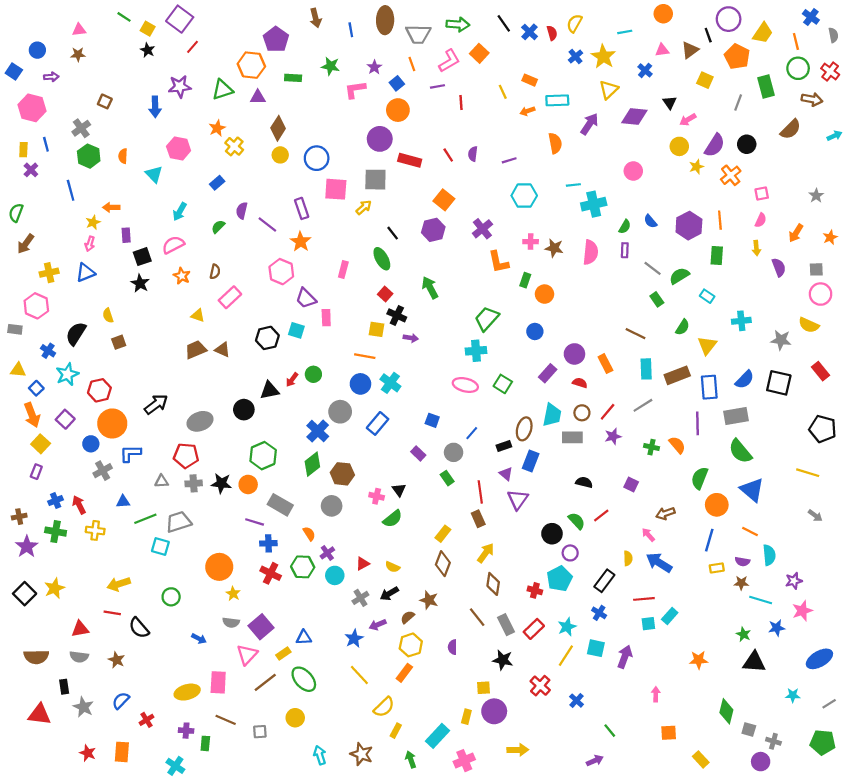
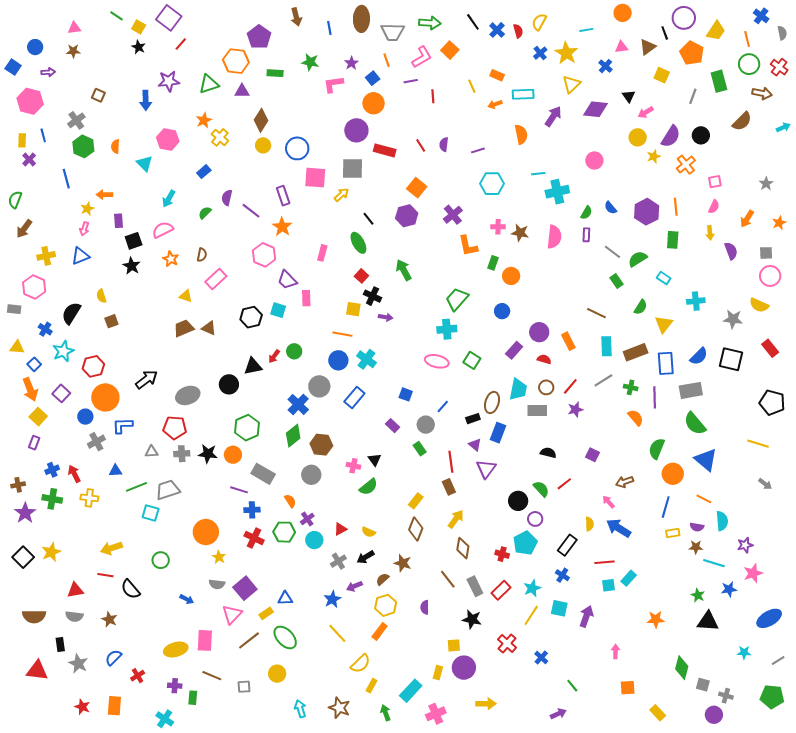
green cross: (651, 447) -> (631, 387), moved

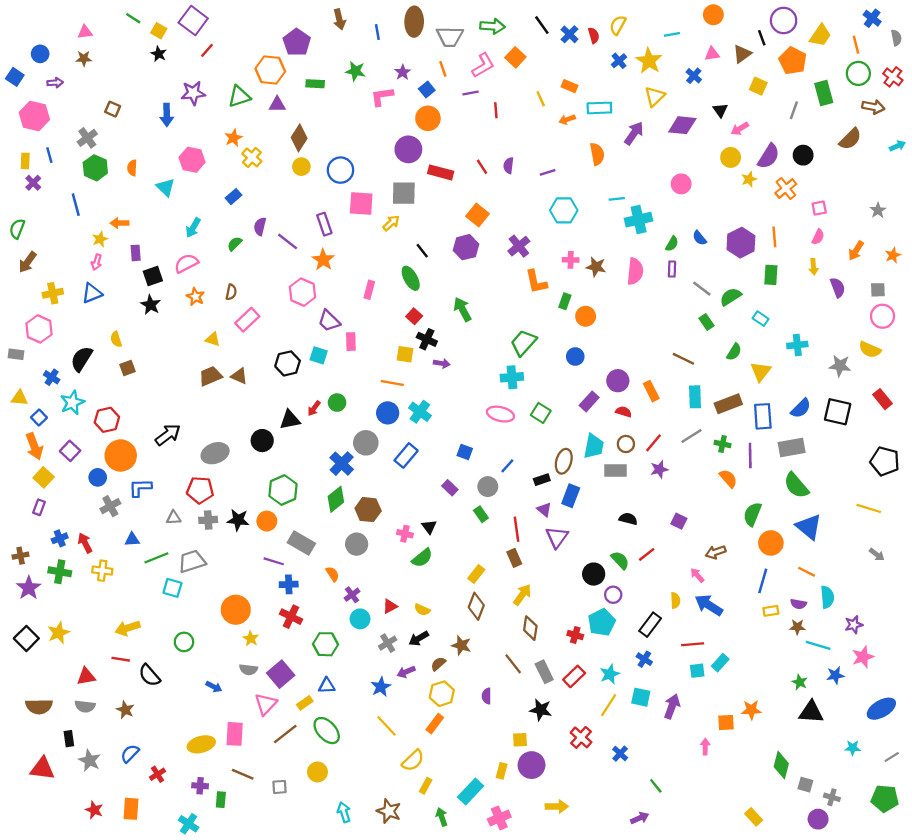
green hexagon: (284, 532) -> (326, 644), moved
orange square: (628, 688) -> (726, 722), moved

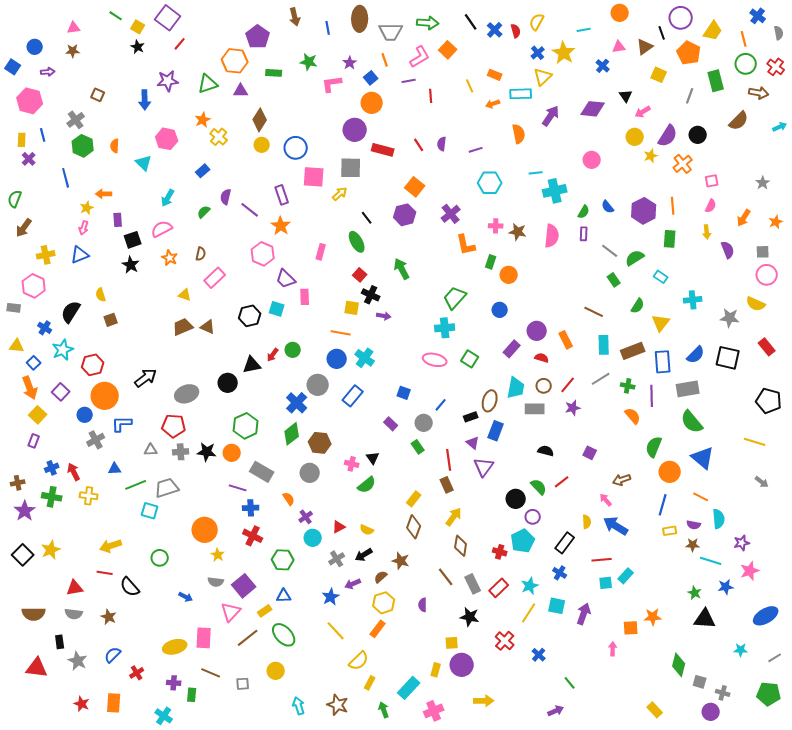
yellow triangle: (655, 96) -> (543, 77), moved

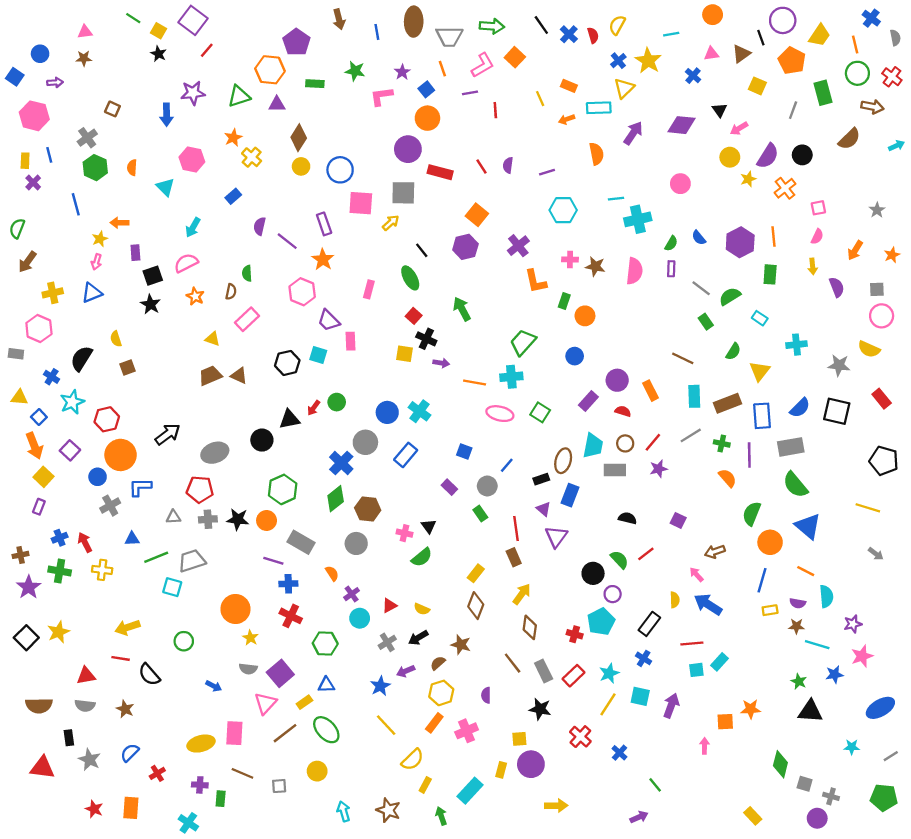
green semicircle: (204, 212) -> (247, 273), moved, turned -48
orange line: (341, 333) -> (475, 383), moved
pink cross: (434, 711) -> (467, 731), moved

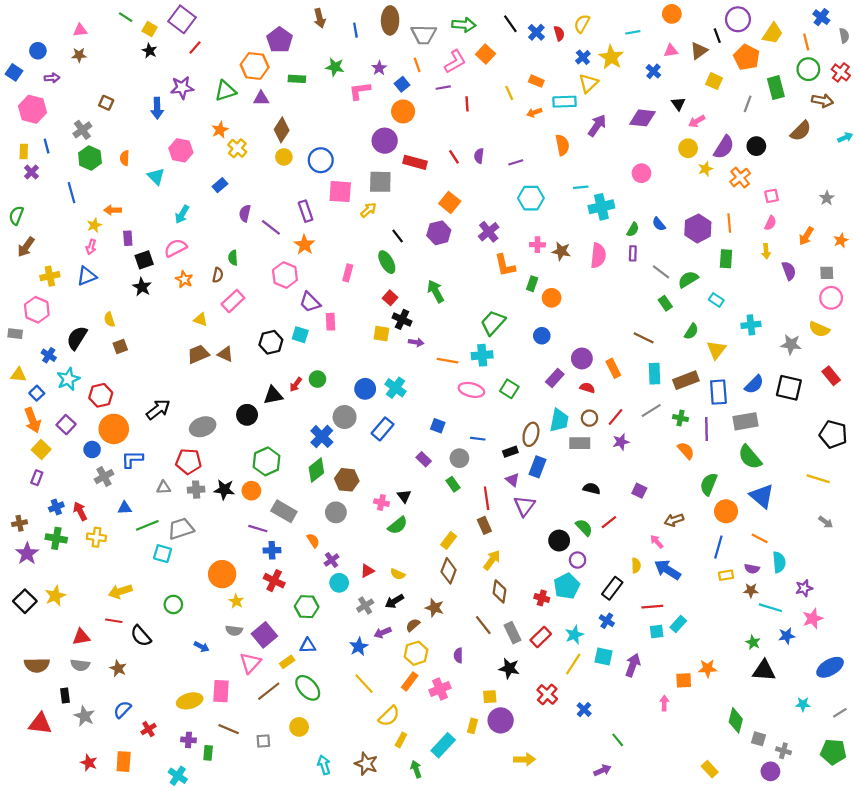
blue line: (507, 465) -> (478, 439), turned 56

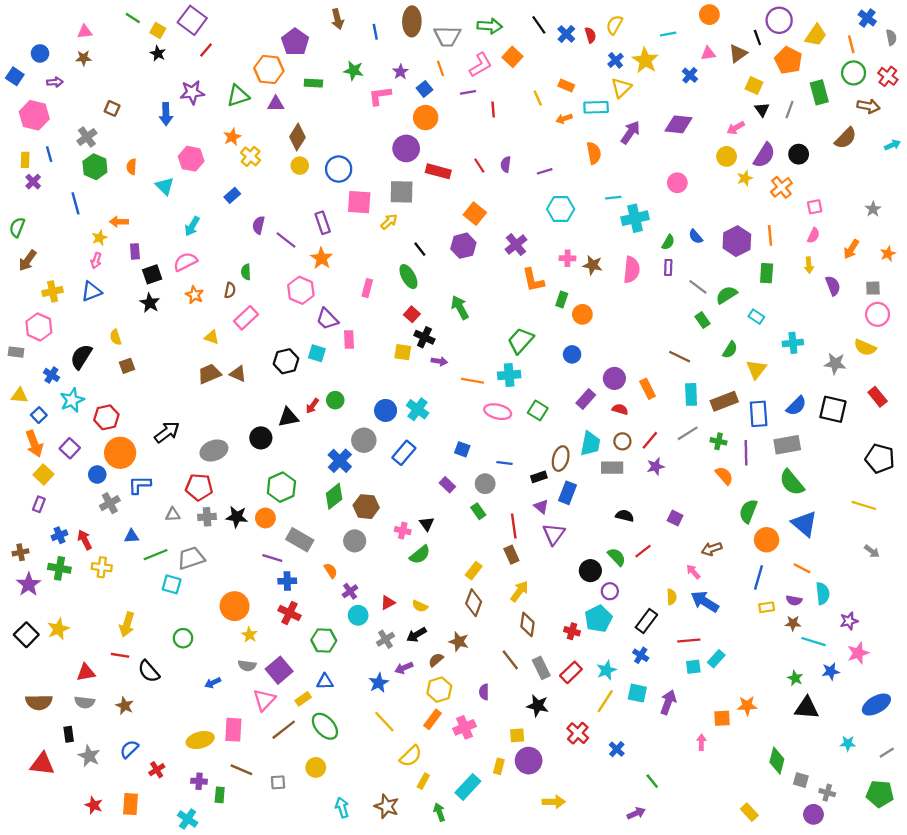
black triangle: (678, 104) -> (762, 110), moved
yellow arrow: (120, 591) -> (127, 624), turned -55
blue arrow: (202, 647) -> (213, 683), turned 128

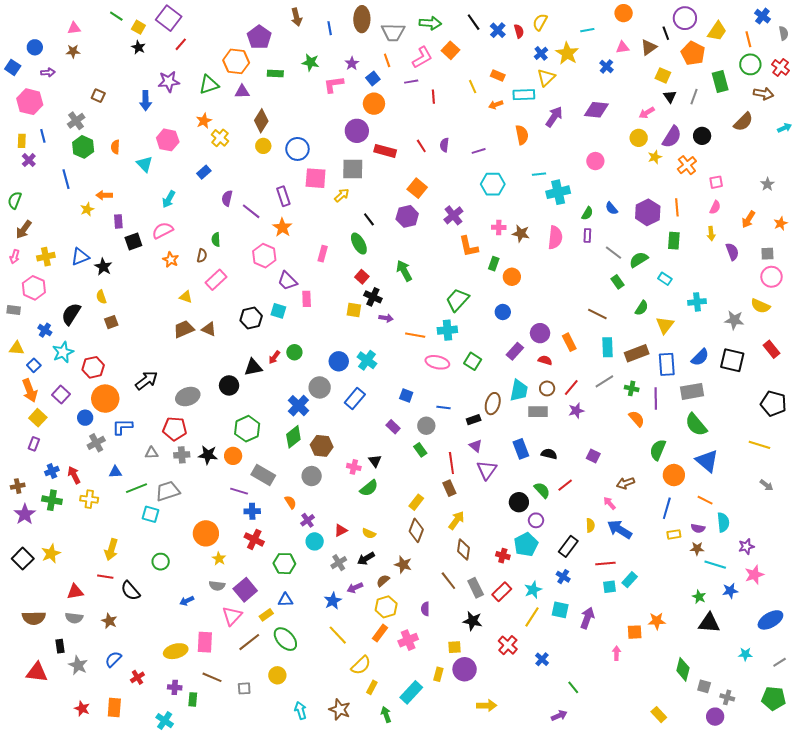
pink arrow: (96, 261) -> (15, 257), moved
black star: (150, 303) -> (103, 267), moved
blue rectangle: (567, 493) -> (521, 449), moved, turned -42

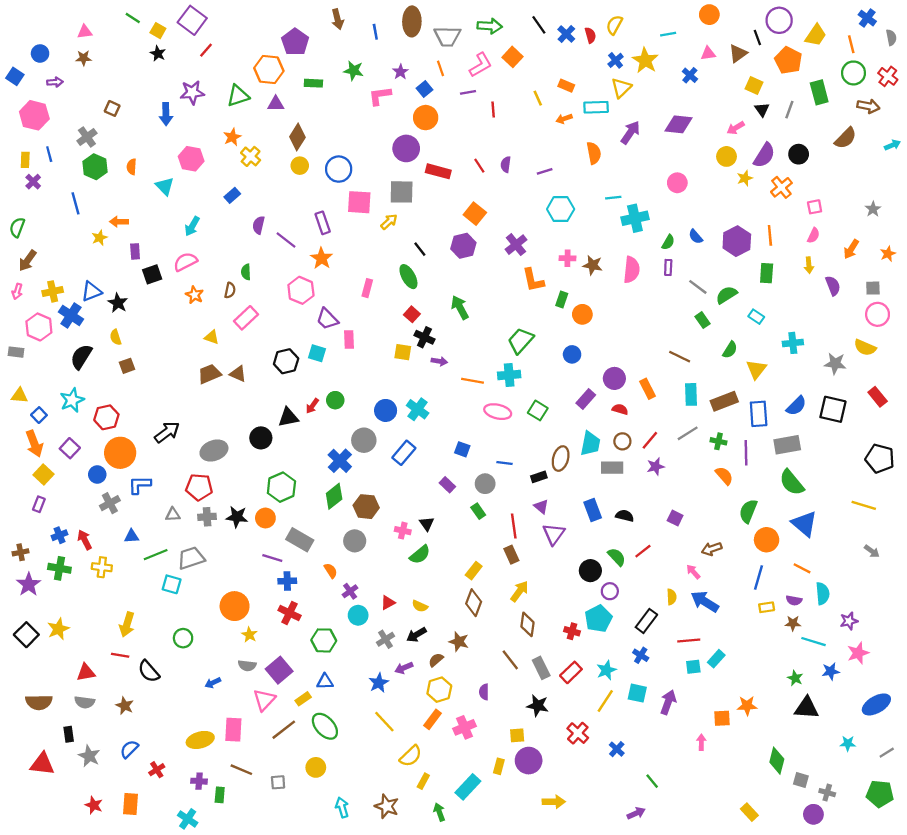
blue cross: (45, 330) -> (71, 315), moved, size x1.5

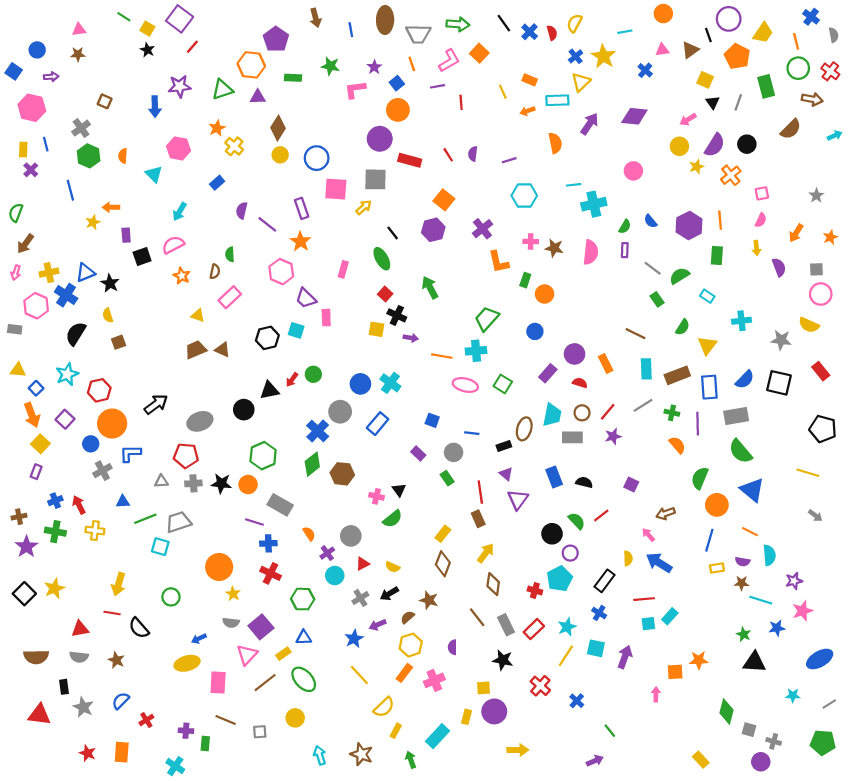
gray circle: (355, 541) -> (351, 536), moved
yellow ellipse: (200, 740) -> (187, 663), moved

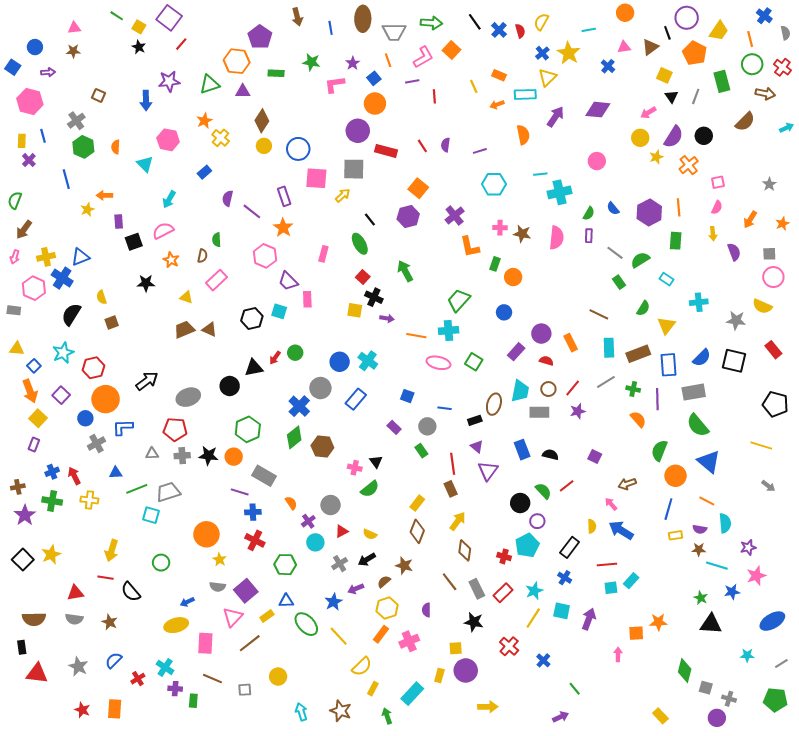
black star: (110, 283) -> (146, 283), moved, turned -30
green ellipse: (304, 679) -> (306, 624), moved
black rectangle: (64, 687) -> (22, 647), moved
cyan cross: (175, 766) -> (165, 667), moved

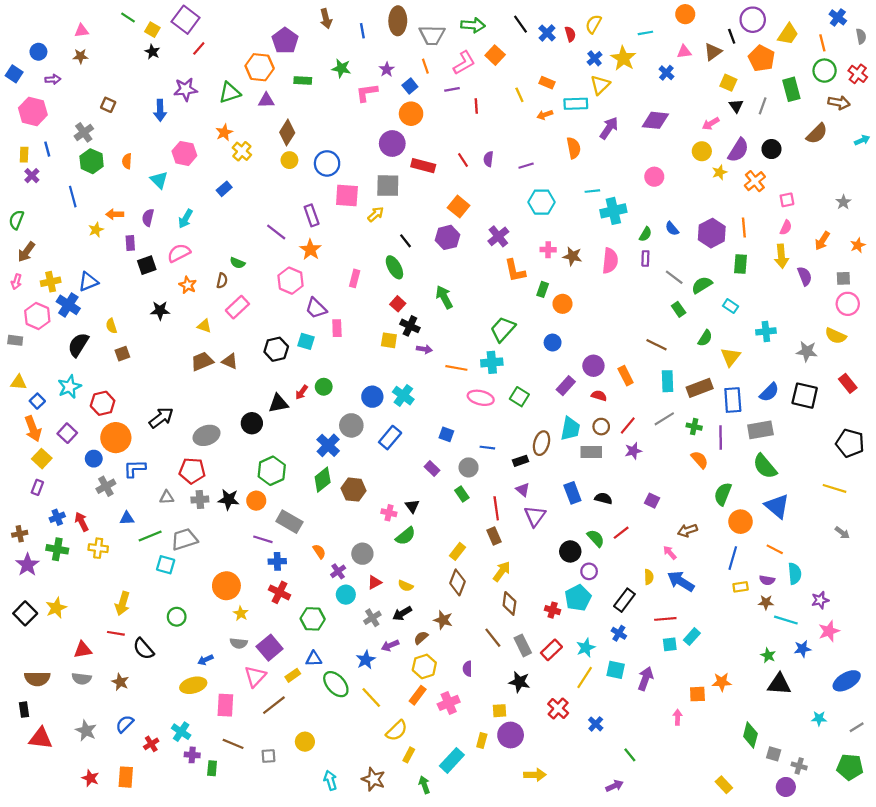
purple semicircle: (228, 198) -> (148, 218), moved
yellow arrow: (713, 234) -> (781, 256), size x1.5
green semicircle: (217, 240) -> (237, 263), turned -64

